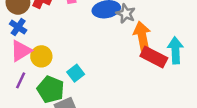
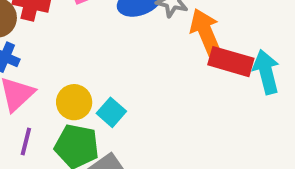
cyan arrow: (175, 50) -> (266, 72), moved
yellow circle: (41, 56) -> (74, 102), moved

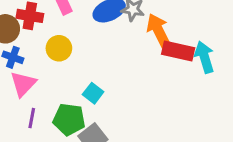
yellow circle: (74, 102) -> (59, 48), moved

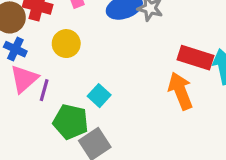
orange arrow: (158, 30) -> (180, 91), moved
purple line: (32, 118) -> (44, 90), moved

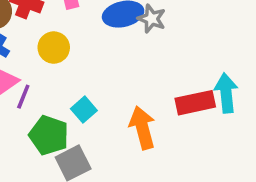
red rectangle: (196, 58) -> (195, 103), moved, turned -36
orange arrow: (180, 91) -> (142, 128), moved

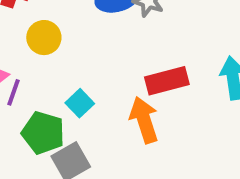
red rectangle: (195, 103) -> (167, 81), moved

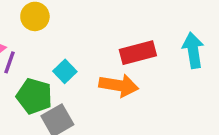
orange arrow: (144, 120) -> (119, 85), turned 117

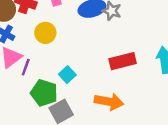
orange arrow: (119, 85) -> (109, 102), moved

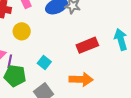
green pentagon: (44, 93) -> (15, 76), moved

